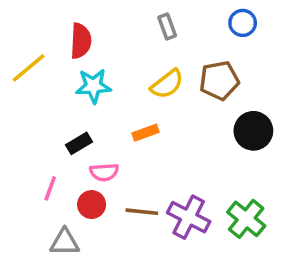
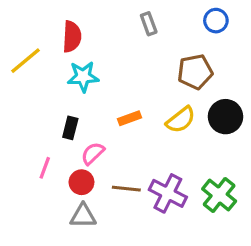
yellow semicircle: (167, 84) -> (181, 120), moved
black rectangle: (79, 143) -> (70, 128), turned -45
pink semicircle: (104, 172) -> (93, 153), turned 140
gray triangle: (65, 242) -> (83, 216), moved

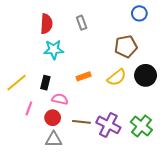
gray rectangle: (149, 24) -> (82, 23), moved
yellow line: (25, 61) -> (16, 83), moved
pink semicircle: (93, 153) -> (60, 99), turned 56

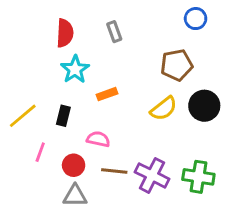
cyan star: (54, 50) -> (75, 69), turned -30
orange rectangle: (84, 76) -> (107, 94), moved
pink semicircle: (60, 99) -> (98, 139), moved
green cross: (141, 126) -> (198, 177), turned -30

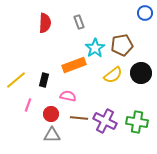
blue circle: (196, 19) -> (145, 13), moved
cyan star: (75, 69) -> (95, 48), moved
orange rectangle: (107, 94) -> (74, 65), size x1.6

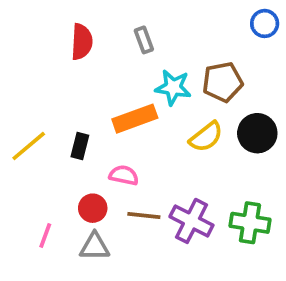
cyan star: (95, 48) -> (173, 87), turned -30
pink line: (28, 105) -> (45, 236), moved

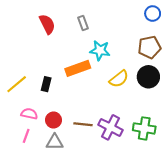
red semicircle: (82, 42) -> (47, 24), turned -30
brown pentagon: (223, 82) -> (149, 47), moved
pink semicircle: (124, 175) -> (29, 114), moved

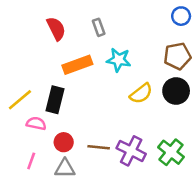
orange rectangle: (78, 68) -> (77, 65), moved
black rectangle: (46, 84) -> (55, 100), size x1.5
pink semicircle: (29, 114) -> (36, 123), moved
green cross: (144, 128) -> (171, 152), turned 30

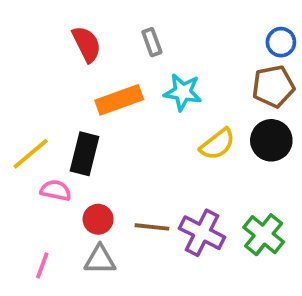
blue circle: (181, 16) -> (281, 42), moved
pink line: (31, 161) -> (42, 265), moved

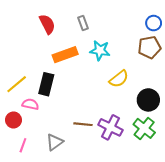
black circle: (271, 140) -> (148, 100), moved
red circle: (98, 219) -> (13, 120), moved
gray triangle: (100, 260) -> (55, 142), turned -36

